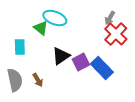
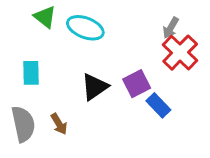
green triangle: (41, 28) -> (45, 17), moved
purple square: (81, 62) -> (137, 84), moved
blue rectangle: (102, 68) -> (158, 105), size x0.7

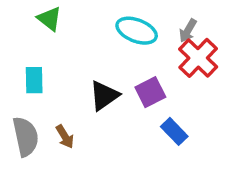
cyan ellipse: (85, 28) -> (137, 31), moved
blue rectangle: (158, 105) -> (174, 131), moved

